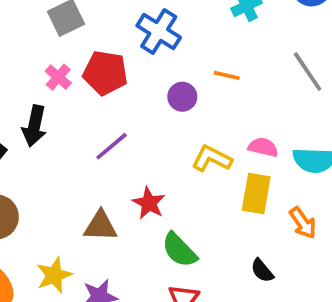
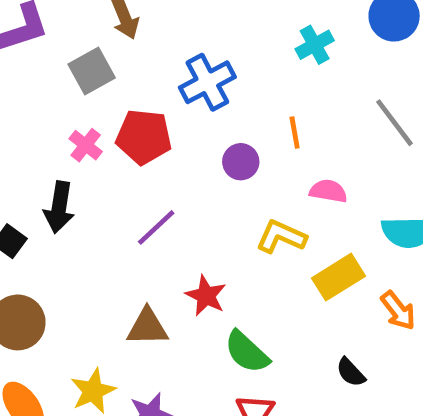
blue cross: (159, 31) -> (207, 82), turned 33
orange line: (227, 75) -> (295, 133), turned 70
pink semicircle: (263, 147) -> (328, 191), moved
yellow rectangle: (256, 193) -> (338, 277), turned 51

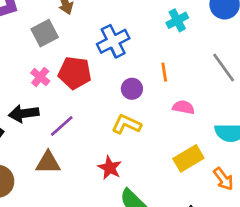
black arrow: (59, 207) -> (24, 113), turned 72
purple line: (156, 227) -> (62, 126), moved
yellow L-shape: (281, 237) -> (126, 124), moved
brown triangle: (147, 327) -> (48, 163), moved

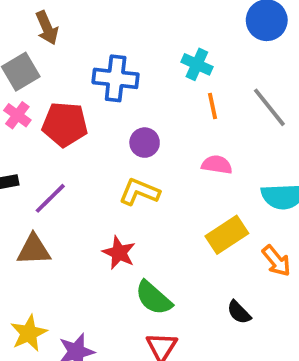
cyan cross: (177, 20) -> (197, 64), moved, turned -35
blue cross: (113, 41) -> (116, 78), turned 36
orange line: (164, 72) -> (212, 106), moved
pink cross: (40, 77) -> (17, 115), moved

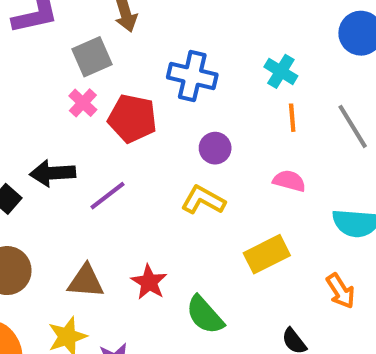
yellow rectangle: (227, 235) -> (267, 254), moved
brown triangle: (34, 250) -> (86, 281), moved
red star: (119, 253) -> (149, 282), moved

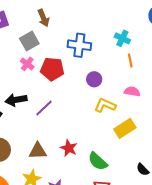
yellow L-shape: (203, 200) -> (105, 105), moved

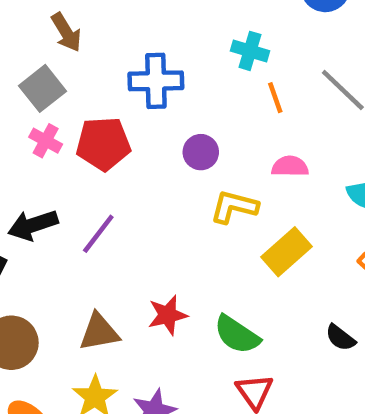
red star: (69, 148) -> (168, 315), turned -30

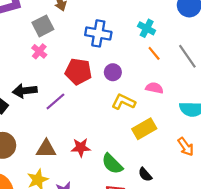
orange line: (275, 98) -> (154, 53), turned -32
red pentagon: (103, 144) -> (78, 71), moved
black semicircle: (340, 338) -> (145, 175), moved

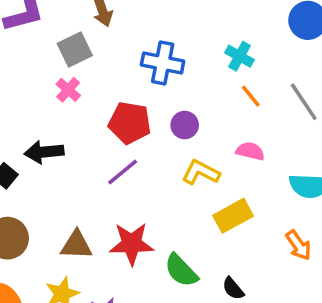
purple line: (55, 101) -> (123, 172), moved
red star: (81, 147) -> (132, 244), size x1.4

